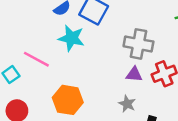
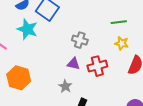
gray cross: (138, 44) -> (80, 40), size x0.7

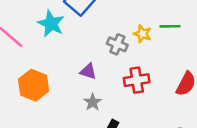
yellow star: (122, 43) -> (143, 34), moved
purple triangle: (73, 64) -> (88, 71), moved

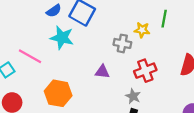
green line: (170, 26) -> (164, 19), turned -66
gray star: (93, 102) -> (133, 96), moved

